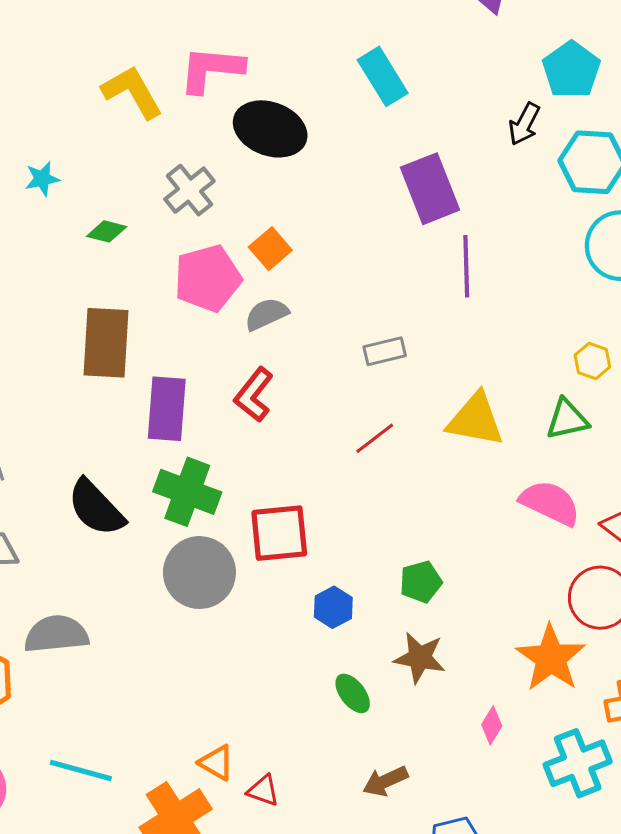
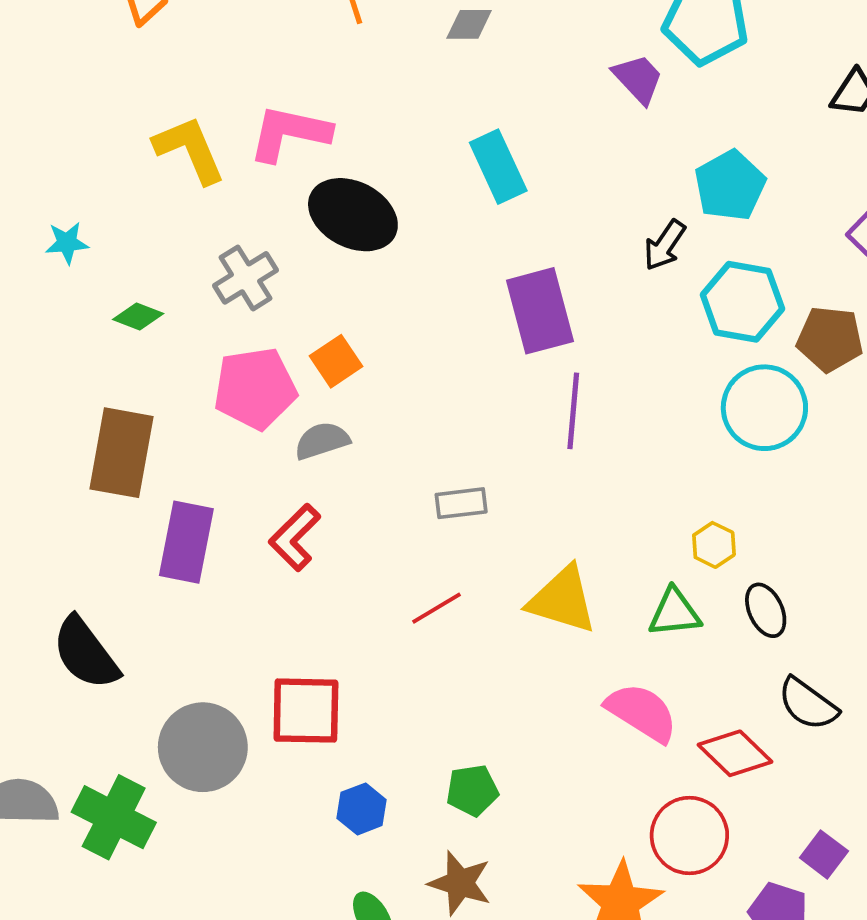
green cross: (187, 492) -> (114, 817), moved

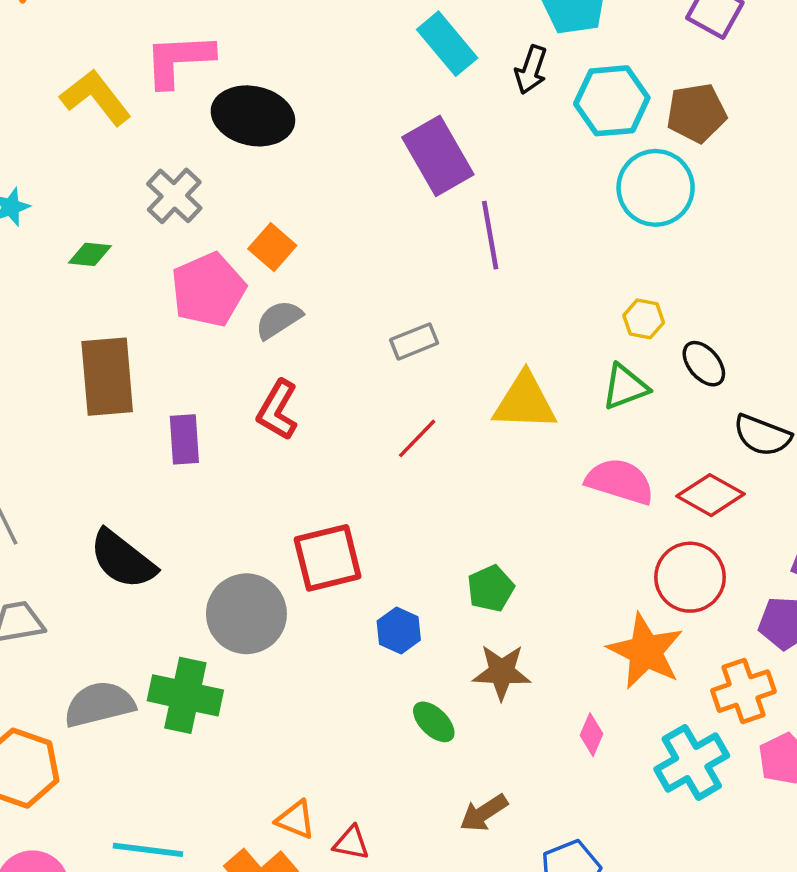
cyan rectangle: (498, 167) -> (447, 44), moved
purple rectangle: (186, 542) -> (184, 439), size x0.7

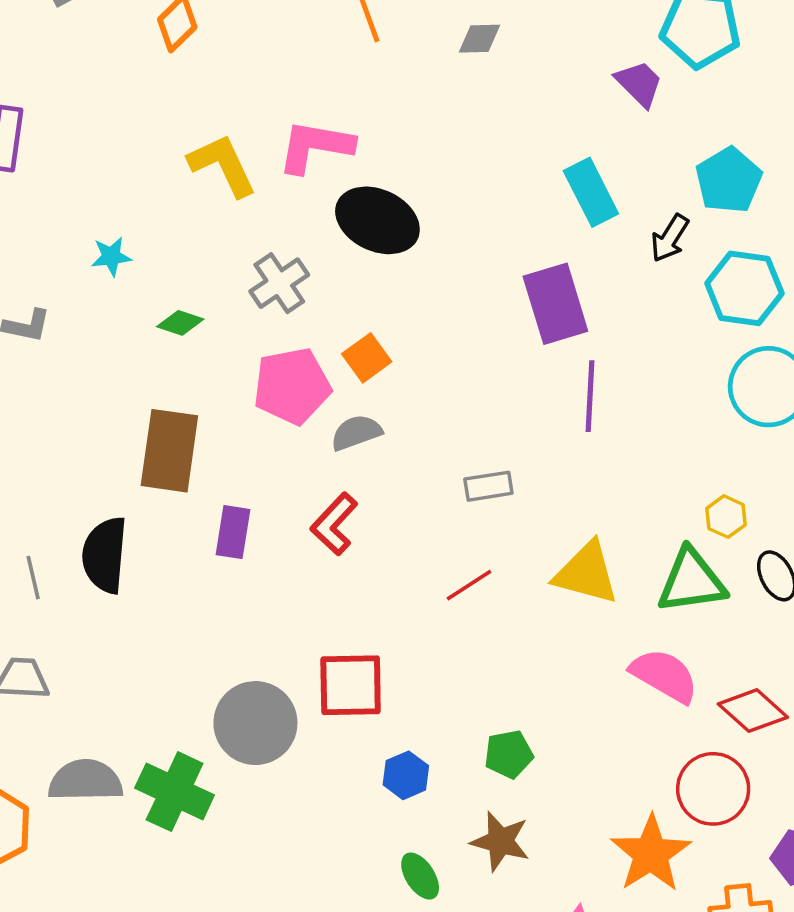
green triangle: (625, 387) -> (692, 581), size x1.4
black semicircle: (123, 559) -> (105, 555), moved, turned 44

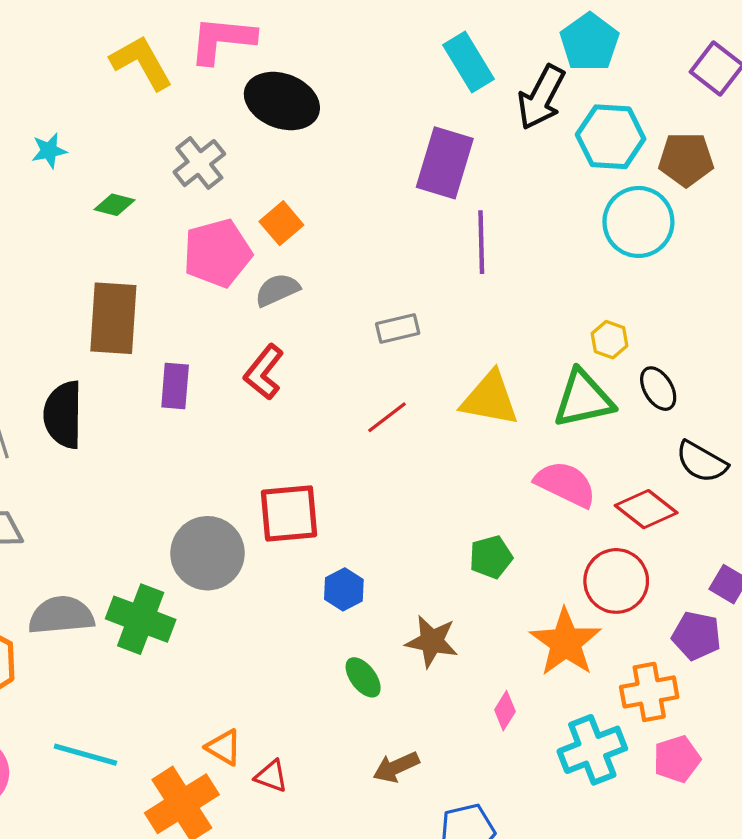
black arrow: (670, 238) -> (541, 97), size x1.5
purple rectangle: (555, 304) -> (445, 163), turned 38
green pentagon: (509, 754) -> (491, 557), moved

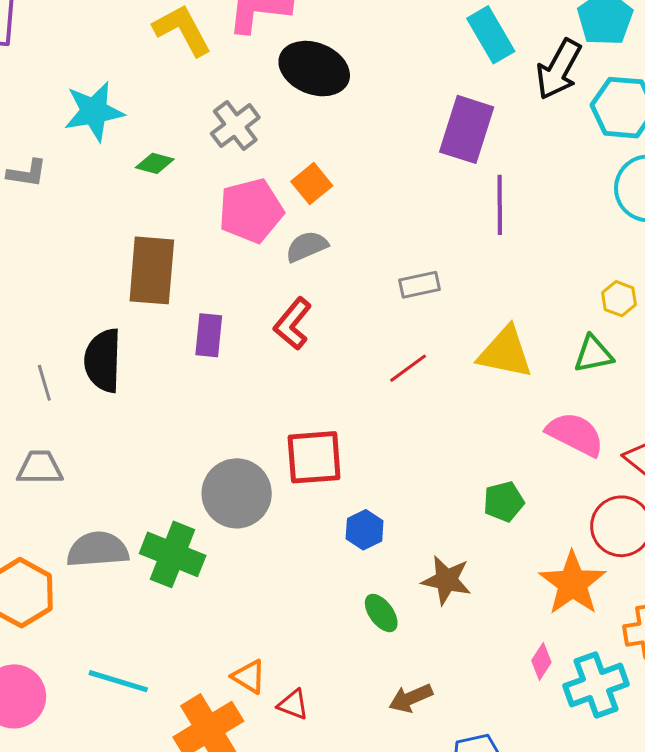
cyan star: (49, 151) -> (94, 111), size x1.8
green triangle: (583, 399) -> (593, 354), size x0.7
pink diamond: (505, 711) -> (541, 661), moved

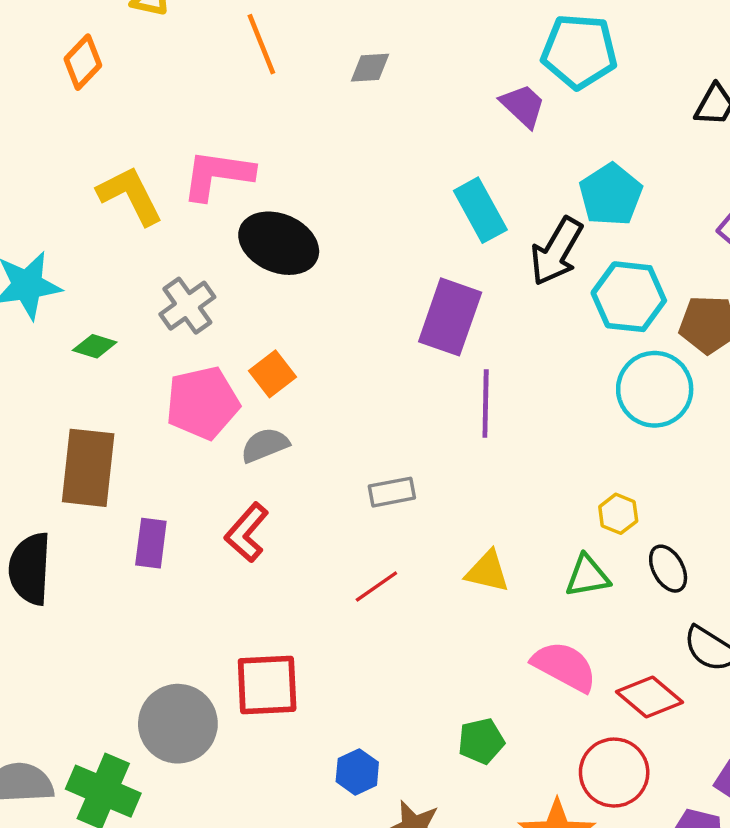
yellow triangle: (505, 352) -> (487, 572), size x0.7
blue hexagon: (365, 530) -> (357, 772), moved

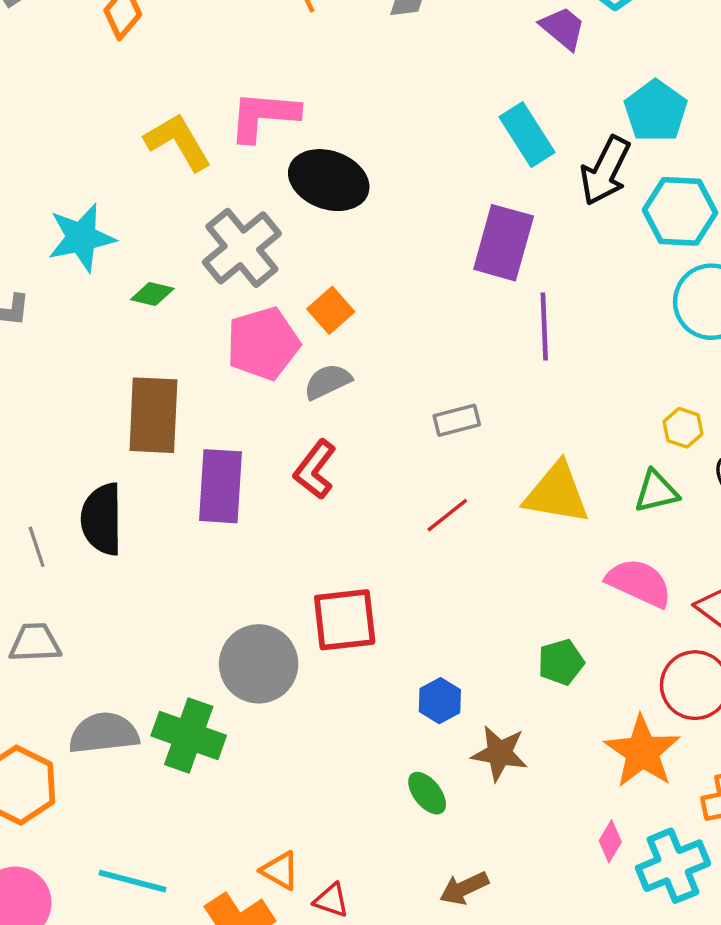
gray cross: (187, 306) -> (242, 248), size x1.4
purple rectangle: (151, 543) -> (221, 486), size x1.5
yellow triangle: (487, 572) -> (557, 493), size x1.5

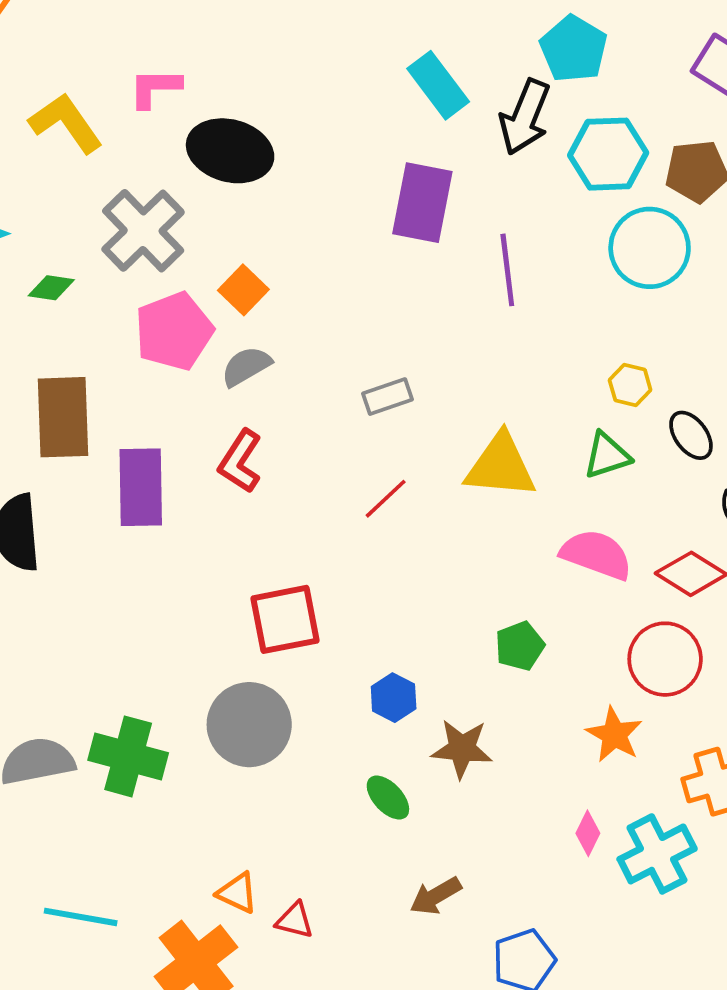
pink L-shape: (264, 116) -> (155, 88), size x0.7
purple line: (544, 326) -> (507, 270), moved
gray circle: (259, 664) -> (249, 725), moved
orange star: (642, 752) -> (614, 735), size x0.7

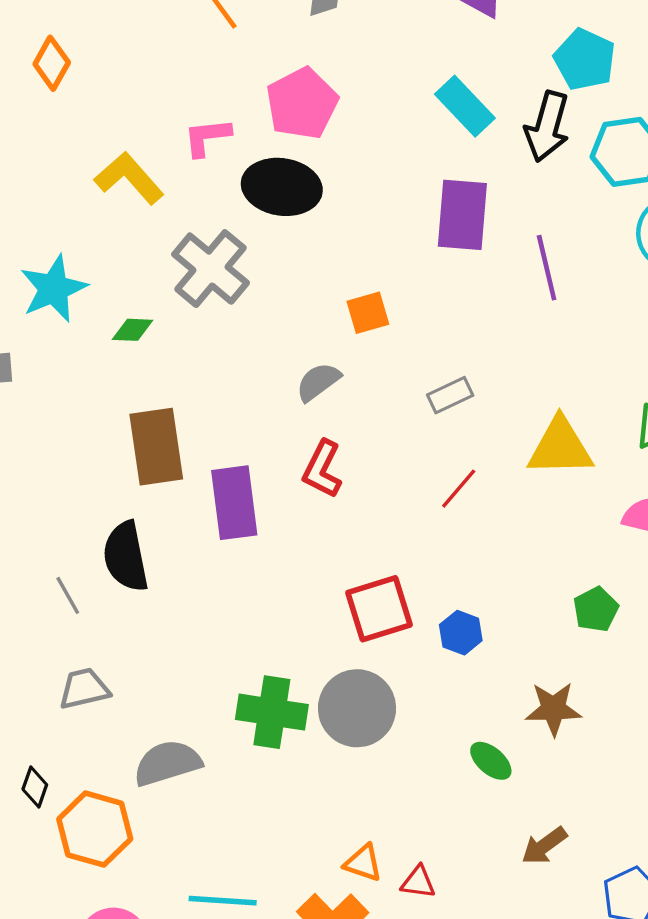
orange square: (243, 290) -> (368, 313), moved, turned 36
pink pentagon: (174, 331) -> (302, 104), moved
blue hexagon: (394, 698) -> (461, 633), moved
green cross: (128, 756) -> (272, 712), moved

